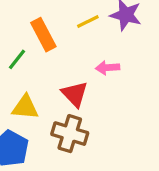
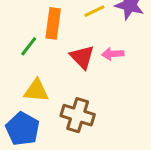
orange rectangle: (43, 35) -> (53, 23), turned 36
red triangle: (75, 94) -> (82, 57), moved

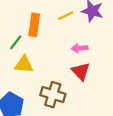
red triangle: (82, 57) -> (81, 71), moved
yellow triangle: (36, 91) -> (24, 64), moved

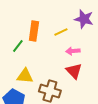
yellow line: (66, 16) -> (61, 32), moved
yellow triangle: (24, 64) -> (25, 76), moved

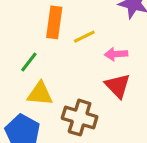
yellow line: (61, 32) -> (84, 37), moved
green line: (18, 46) -> (29, 62), moved

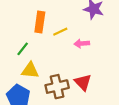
red triangle: (118, 86) -> (83, 82), moved
brown cross: (80, 118) -> (57, 87), turned -30

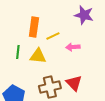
green line: (23, 49) -> (18, 52), turned -32
yellow triangle: (30, 70) -> (38, 56), moved

